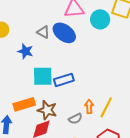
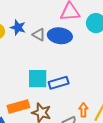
blue ellipse: (64, 33) -> (60, 36), turned -30
blue star: (25, 51) -> (18, 27), moved

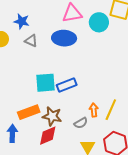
blue star: (18, 27) -> (22, 21), moved
gray triangle: (39, 35) -> (31, 41), moved

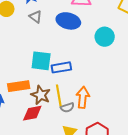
cyan circle: (99, 22) -> (105, 37), moved
orange arrow: (94, 110) -> (83, 97), size x1.5
yellow line: (111, 110) -> (59, 95), moved, turned -45

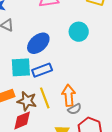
blue ellipse: (68, 21) -> (38, 43), moved, turned -45
gray semicircle: (67, 108) -> (75, 109), moved

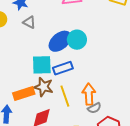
cyan circle: (79, 32) -> (77, 40), moved
brown star: (27, 101) -> (44, 87), moved

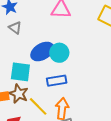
blue rectangle: (63, 68) -> (57, 81), moved
yellow line: (65, 96) -> (38, 106), turned -35

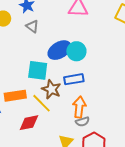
brown star: (19, 94) -> (51, 89), moved
yellow line: (38, 106) -> (42, 103), moved

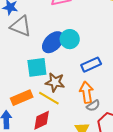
gray triangle: (32, 26) -> (21, 26), size x1.6
blue rectangle: (74, 79) -> (91, 65), moved

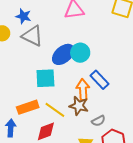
blue rectangle: (91, 65) -> (100, 80), turned 66
brown star: (55, 82) -> (79, 106), moved
orange arrow: (86, 92) -> (83, 90), moved

